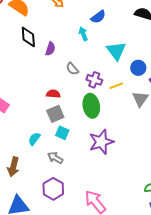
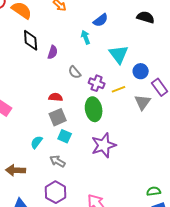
brown arrow: (13, 167) -> (16, 170), turned 78

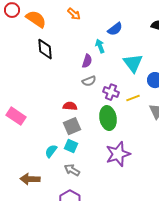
purple semicircle: (53, 52) -> (87, 61), moved
gray semicircle: (75, 72) -> (89, 81), turned -72
cyan square: (65, 136) -> (71, 146), moved

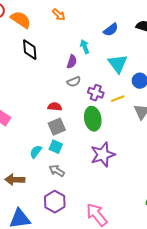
blue semicircle: (115, 29) -> (111, 30), moved

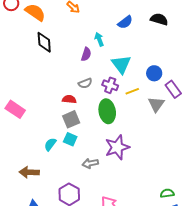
cyan triangle: (118, 64) -> (121, 64), moved
gray semicircle: (74, 82) -> (85, 83), moved
gray arrow: (57, 171) -> (90, 163), moved, turned -42

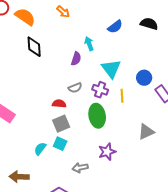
yellow line: (132, 91) -> (122, 96), turned -72
gray triangle: (156, 104) -> (146, 132), moved, turned 30
purple star: (117, 147) -> (107, 152), size x0.7

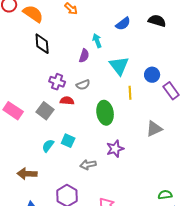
purple cross: (100, 90) -> (57, 82), moved
gray square: (61, 124) -> (45, 111), moved, turned -30

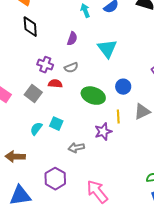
cyan arrow: (97, 41) -> (85, 11), moved
blue circle: (152, 75) -> (123, 87), moved
yellow line: (130, 93) -> (118, 117), moved
green ellipse: (105, 113) -> (93, 96), turned -60

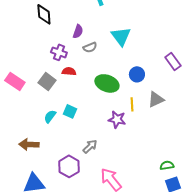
purple semicircle: (72, 39) -> (78, 31), moved
gray semicircle: (71, 68) -> (90, 47), moved
purple star: (103, 132) -> (117, 119), turned 30
gray arrow: (76, 148) -> (90, 146), moved, turned 147

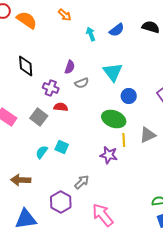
black diamond: (44, 14) -> (26, 66), moved
blue circle: (137, 74) -> (129, 96), moved
green ellipse: (107, 83) -> (114, 119), moved

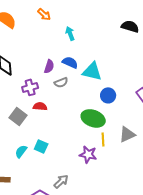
blue semicircle: (117, 30) -> (70, 62), moved, turned -119
cyan triangle: (113, 72) -> (92, 71), turned -40
purple cross: (51, 88) -> (30, 87), turned -35

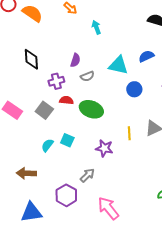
blue semicircle: (70, 62) -> (146, 56), moved, turned -49
green ellipse: (93, 118) -> (91, 109), moved
purple star: (88, 154) -> (104, 148), moved

